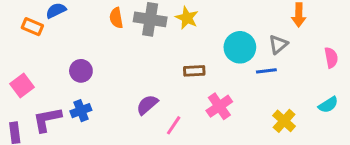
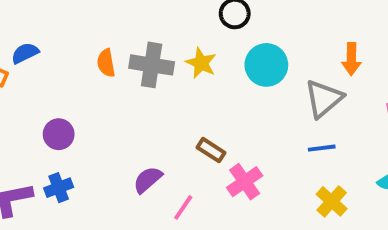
gray triangle: (278, 44) -> (324, 99), size x1.5
cyan circle: (240, 47) -> (266, 65), moved
brown rectangle: (194, 71) -> (211, 150), moved, turned 36
blue line: (266, 71) -> (322, 148), moved

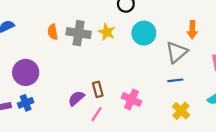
purple circle: (59, 134) -> (26, 72), size x1.5
brown rectangle: (211, 150) -> (98, 89), moved, turned 42
pink cross: (245, 182) -> (131, 99), turned -30

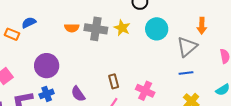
orange semicircle: (53, 32) -> (72, 28), turned -80
purple semicircle: (76, 98) -> (78, 94), moved, turned -84

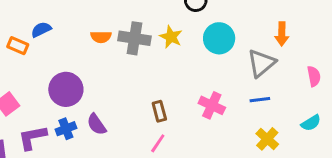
pink cross: (145, 91) -> (212, 105), moved
purple semicircle: (78, 94) -> (97, 124), moved

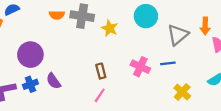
orange arrow: (282, 34) -> (205, 26), moved
yellow star: (171, 37) -> (110, 28), moved
blue line: (260, 100) -> (168, 63), moved

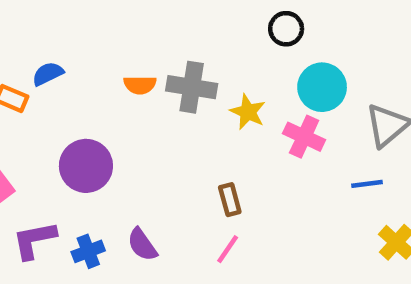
pink cross: (140, 67) -> (304, 137), moved
purple semicircle: (54, 81) -> (142, 245), moved
blue cross: (30, 84) -> (88, 251), moved

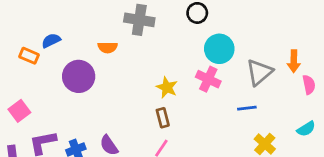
gray cross: (192, 87) -> (139, 20), moved
yellow star: (248, 112) -> (167, 87), moved
purple circle: (86, 166) -> (79, 76), moved

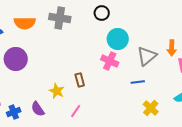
orange semicircle: (108, 47) -> (25, 23), moved, size x1.5
yellow star: (167, 87) -> (57, 91), moved
brown rectangle: (163, 118) -> (80, 80), moved

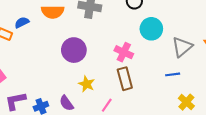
purple circle: (16, 59) -> (74, 50), moved
pink cross: (110, 61) -> (124, 52), moved
brown rectangle: (80, 80) -> (125, 79), moved, size x1.5

